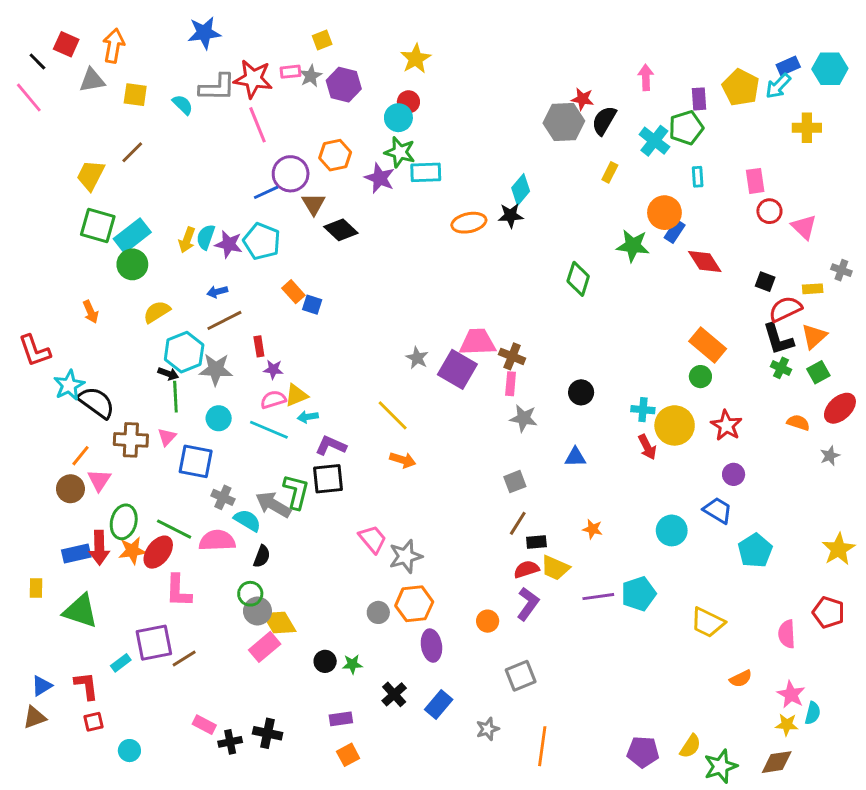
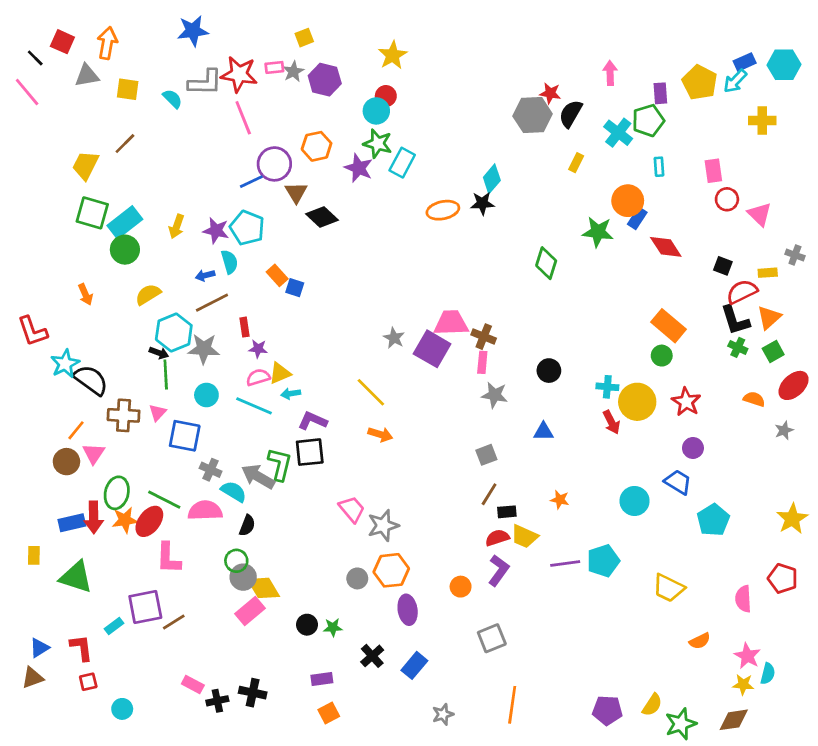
cyan rectangle: (426, 172) -> (402, 163), turned -60
cyan semicircle: (206, 237) -> (230, 262), moved, turned 145
gray star: (488, 729) -> (443, 714), moved

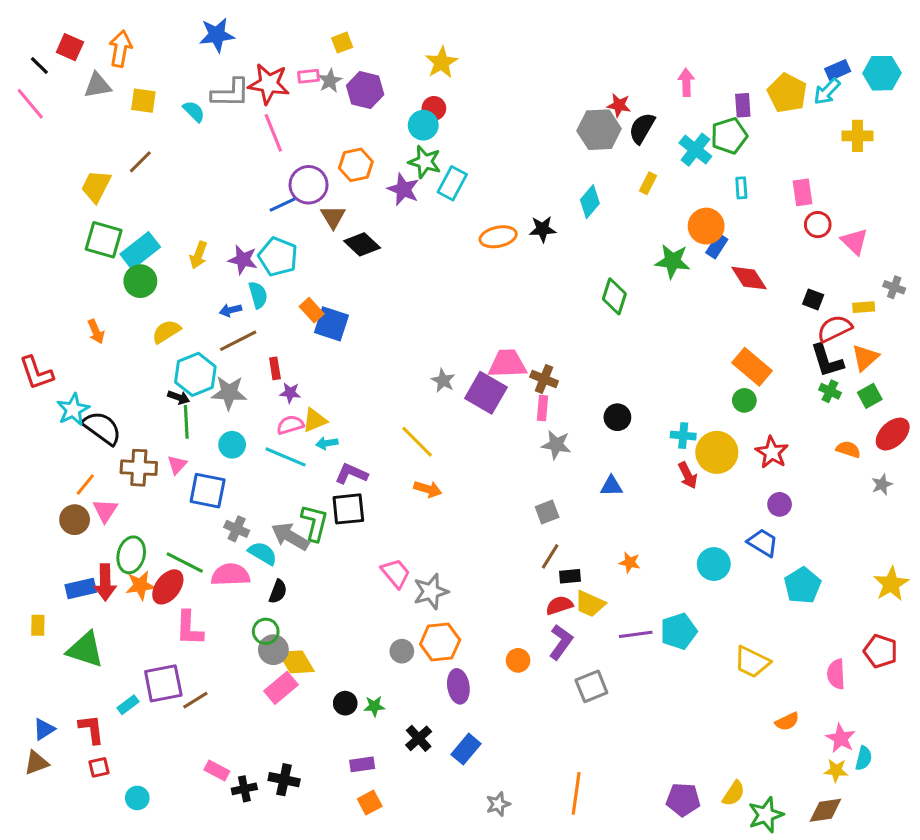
cyan diamond: (492, 179) -> (590, 202), moved
blue square: (295, 288) -> (331, 324), size x1.6
gray square: (492, 638) -> (591, 686), moved

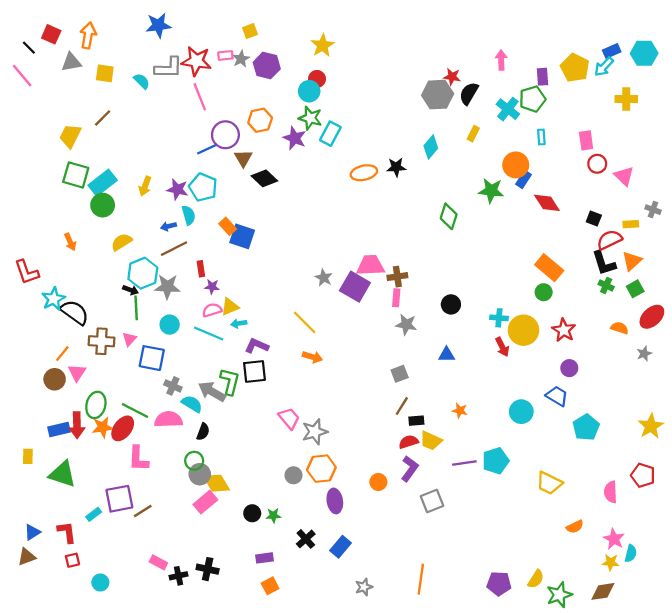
brown cross: (544, 379) -> (397, 277), turned -30

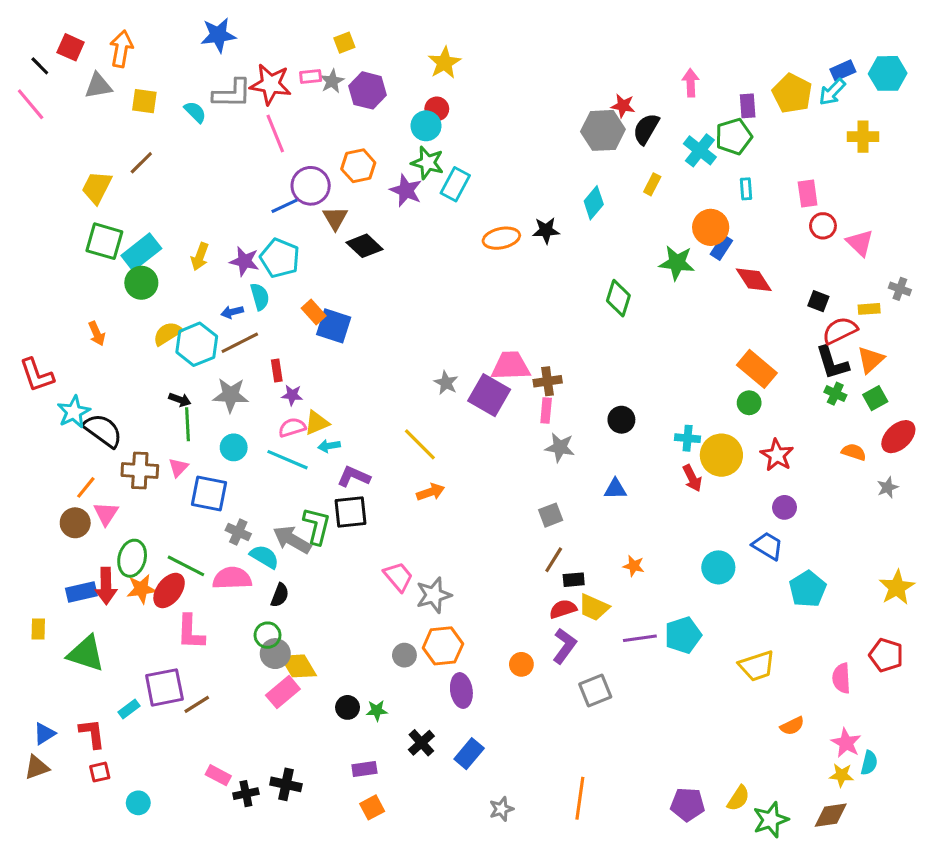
cyan hexagon: (143, 273) -> (197, 344), moved
orange arrow: (312, 357) -> (431, 492), turned -36
yellow trapezoid: (549, 483) -> (757, 666), turned -44

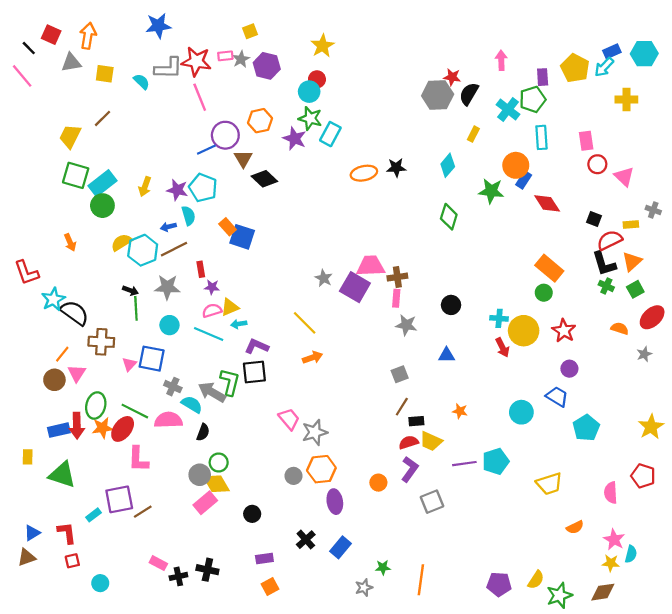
cyan rectangle: (746, 189) -> (541, 137), size x1.5
cyan diamond: (594, 203) -> (448, 165), moved
pink triangle: (178, 467) -> (129, 364), moved
green circle: (268, 635) -> (219, 462), moved
green star: (377, 711) -> (383, 567), moved

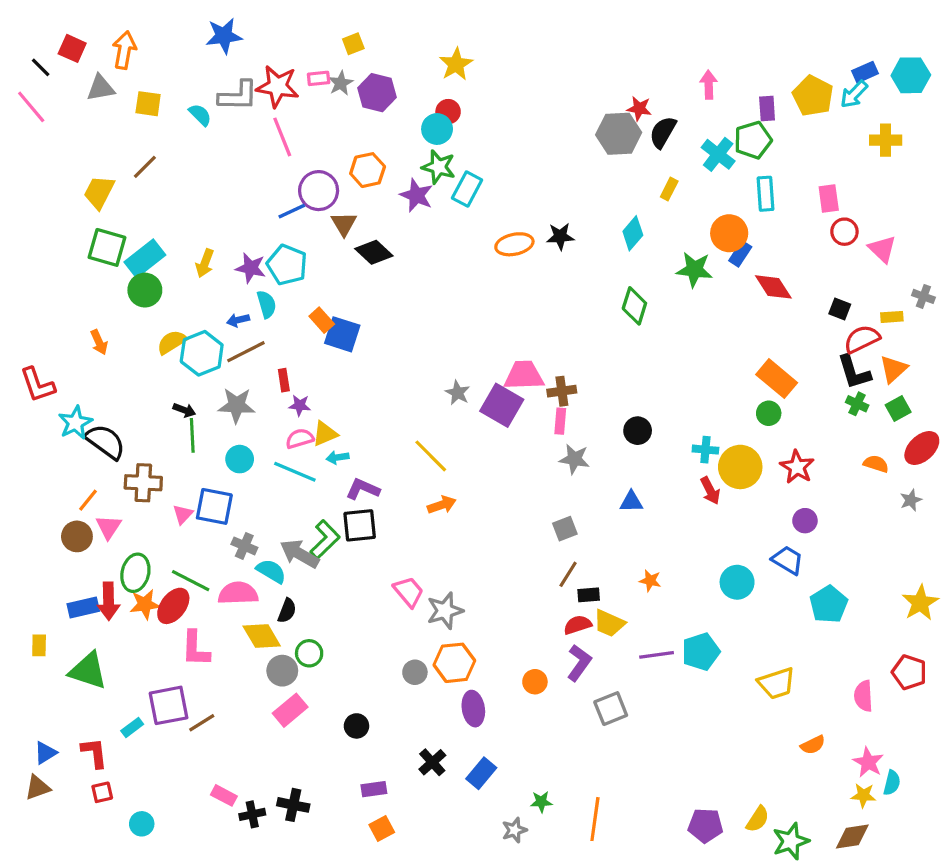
green L-shape: (230, 382) -> (325, 540), turned 32
yellow diamond: (216, 484) -> (262, 636), moved

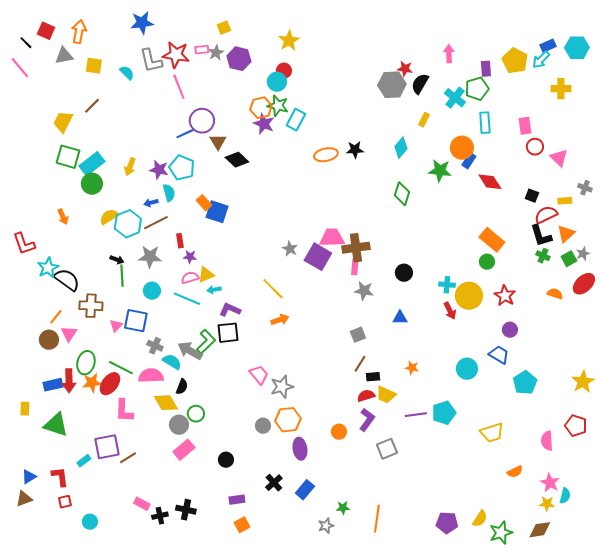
gray L-shape: (238, 96) -> (151, 61), turned 76
orange hexagon: (368, 170) -> (261, 108), moved
brown cross: (562, 391) -> (356, 248), size x1.5
gray star: (911, 500) -> (583, 254), moved

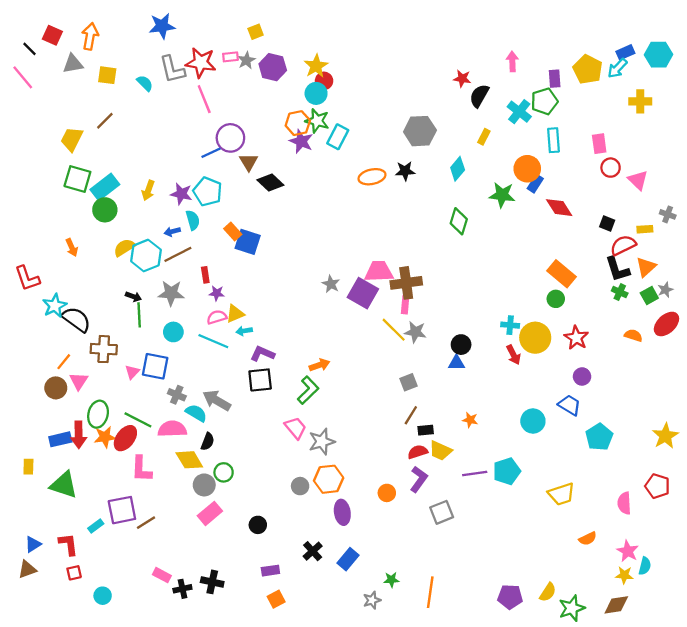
yellow star: (289, 41) -> (316, 66), moved
gray hexagon: (392, 85) -> (420, 131), moved
black circle: (404, 273) -> (461, 345), moved
yellow line: (273, 289) -> (394, 330), moved
green L-shape: (206, 342) -> (308, 390), moved

